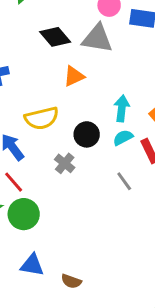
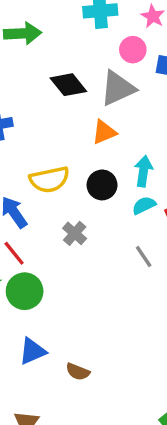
gray triangle: (97, 39) -> (118, 88), turned -36
orange triangle: (74, 76) -> (104, 132), moved
black circle: (87, 134) -> (102, 185), moved
blue triangle: (32, 265) -> (33, 351), turned -35

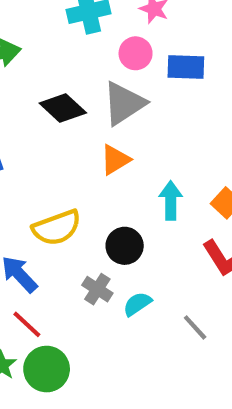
black circle: (102, 185) -> (125, 246), moved
cyan semicircle: (144, 205) -> (137, 304), moved
gray line: (144, 257) -> (195, 327), moved

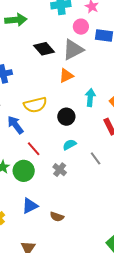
gray cross: (97, 289) -> (60, 170), moved
red line: (27, 324) -> (34, 149), moved

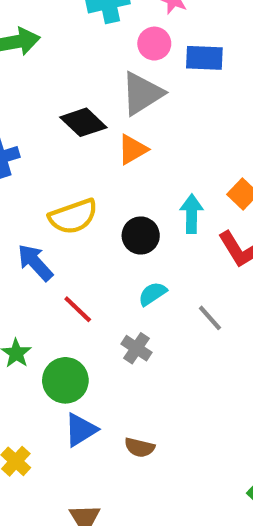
black diamond: (44, 49) -> (83, 122), moved
cyan arrow: (90, 97) -> (192, 214), moved
green circle: (24, 171) -> (65, 380), moved

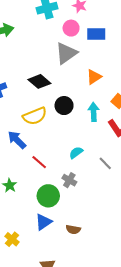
black diamond: (83, 122) -> (39, 81), moved
orange triangle: (133, 149) -> (94, 77), moved
black circle: (141, 236) -> (64, 106), moved
green circle: (65, 380) -> (48, 196), moved

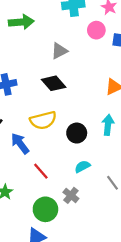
gray triangle: (66, 53) -> (59, 51), moved, size x0.7
black circle: (64, 106) -> (77, 133), moved

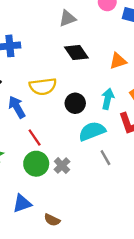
black diamond: (54, 83) -> (76, 53), moved
cyan semicircle: (82, 167) -> (92, 131), moved, size x1.6
green circle: (45, 209) -> (36, 164), moved

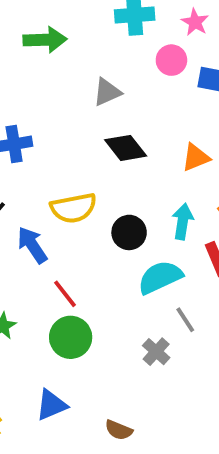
gray cross: (62, 166) -> (156, 352), moved
brown semicircle: (52, 220) -> (119, 430), moved

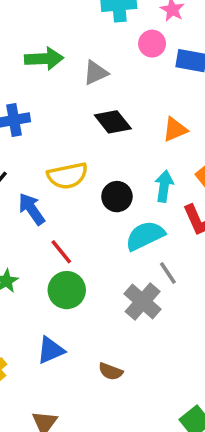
green arrow: (45, 40) -> (44, 59), moved
gray cross: (156, 352) -> (143, 302), size x1.5

